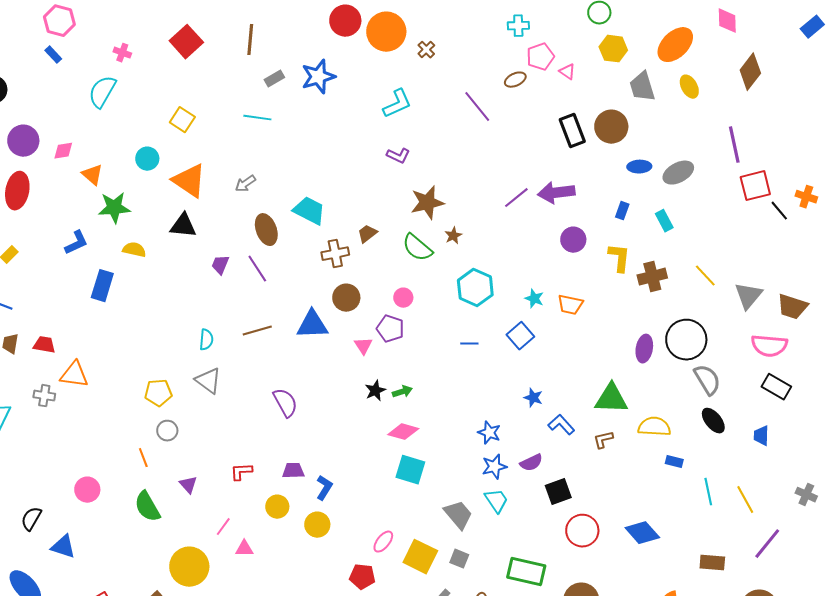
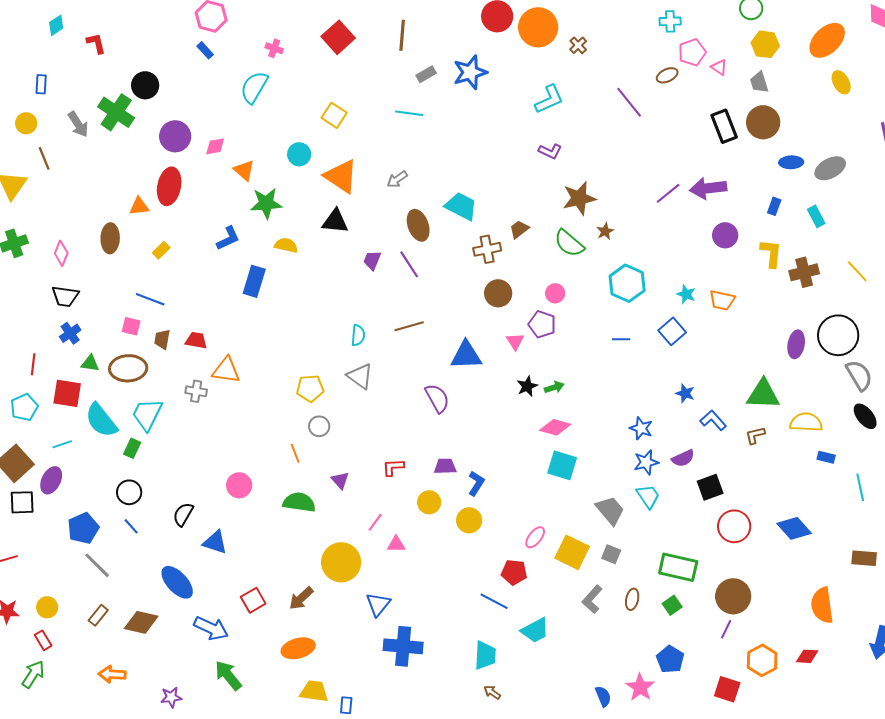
gray trapezoid: (642, 87) -> (759, 82), moved, size x0.7
blue triangle: (312, 325) -> (466, 355), moved
green semicircle: (147, 507) -> (299, 502), turned 128

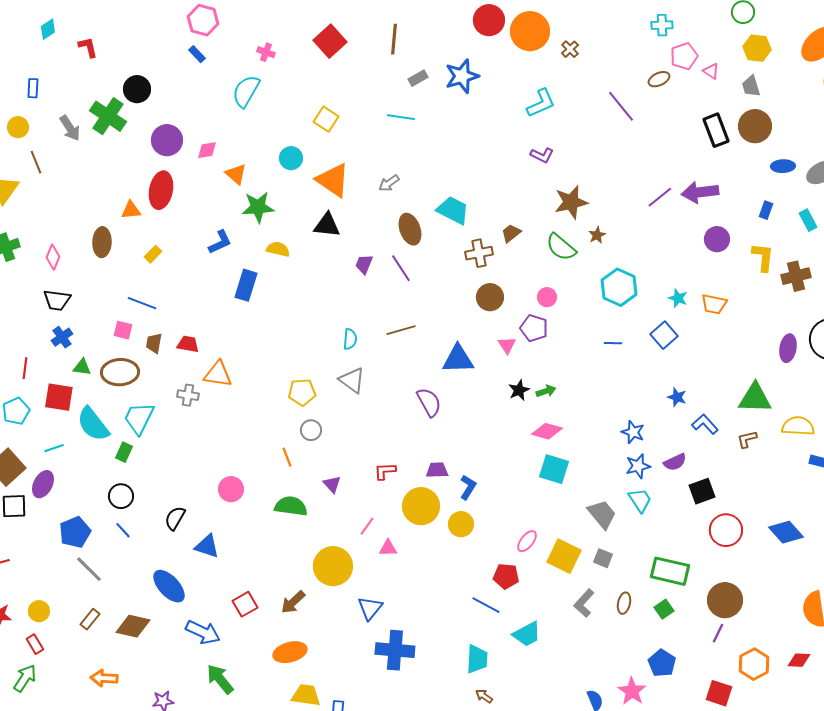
yellow circle: (429, 502) -> (421, 506), size x1.6

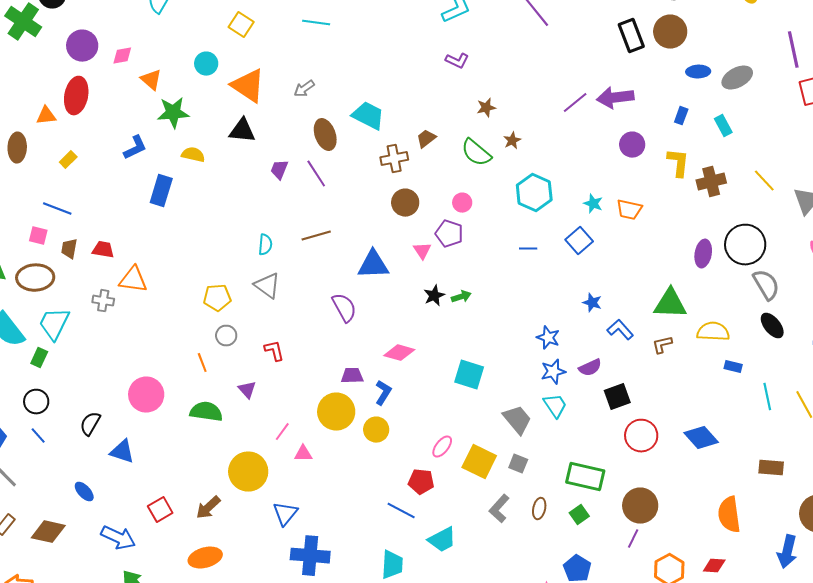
brown star: (571, 202) -> (486, 108), size x0.6
pink diamond: (547, 431) -> (399, 353), moved
red L-shape: (385, 471) -> (274, 351), moved, turned 80
pink circle: (231, 489) -> (146, 395), size x1.4
blue ellipse: (169, 586) -> (84, 492), size x0.6

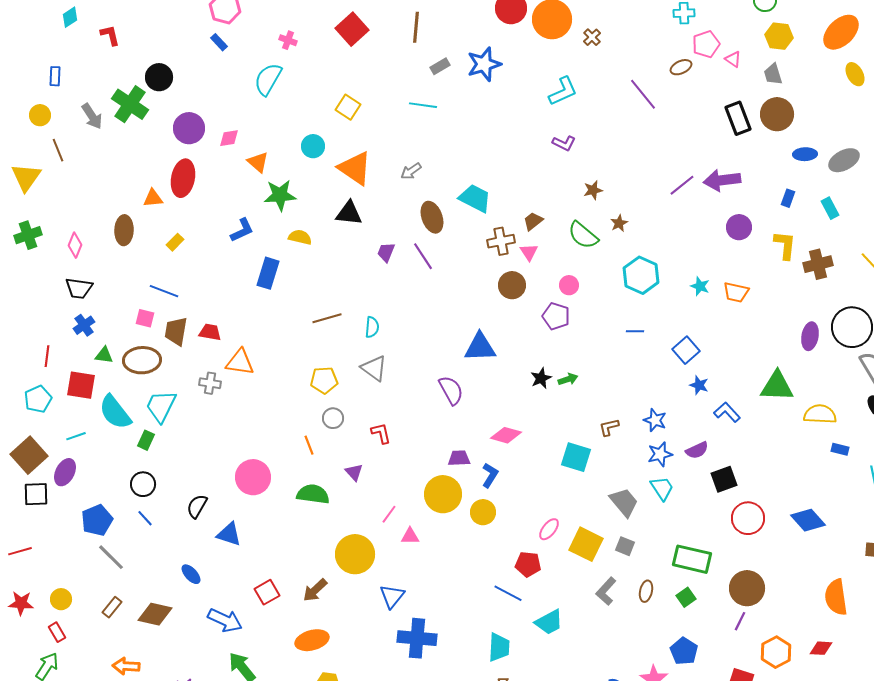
brown line: (316, 236) -> (327, 318), moved
blue square: (579, 241) -> (686, 350), moved
brown trapezoid: (69, 249) -> (176, 331), size x1.4
pink triangle: (422, 251) -> (529, 252), moved
brown L-shape: (662, 345) -> (609, 427), moved

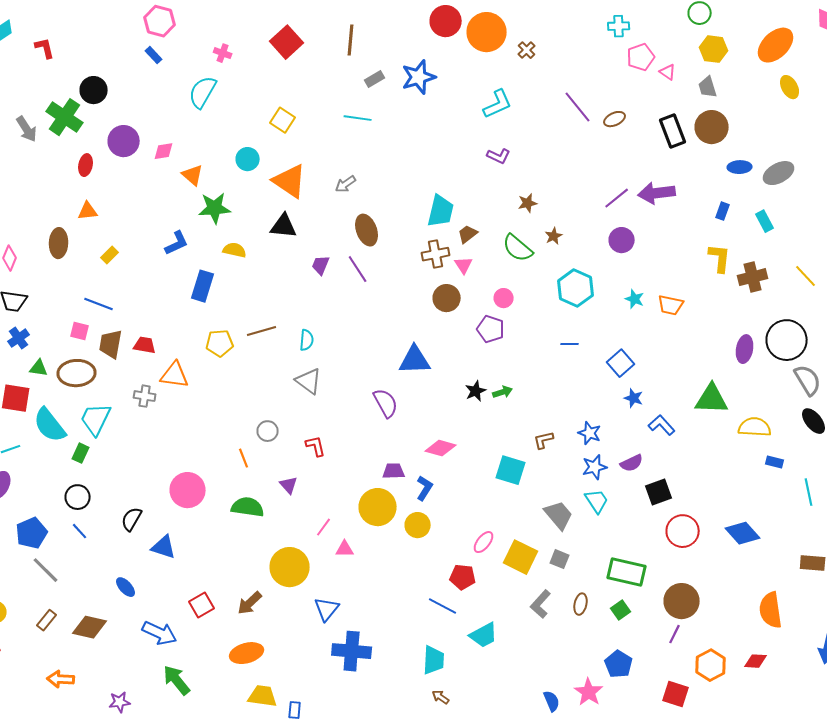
brown ellipse: (681, 67) -> (615, 119), moved
red ellipse: (183, 178) -> (86, 165), moved, size x0.6
cyan trapezoid: (475, 198) -> (441, 211), moved, turned 76
purple circle: (739, 227) -> (622, 240), moved
yellow pentagon: (324, 380) -> (220, 343), moved

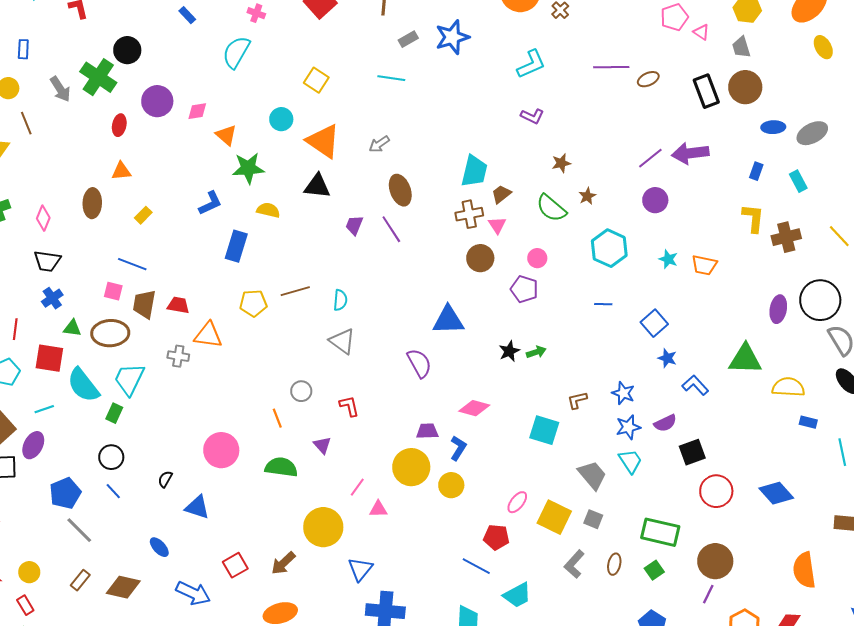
purple line: (578, 107) -> (611, 67), turned -52
black semicircle: (132, 519) -> (165, 479), size x0.7

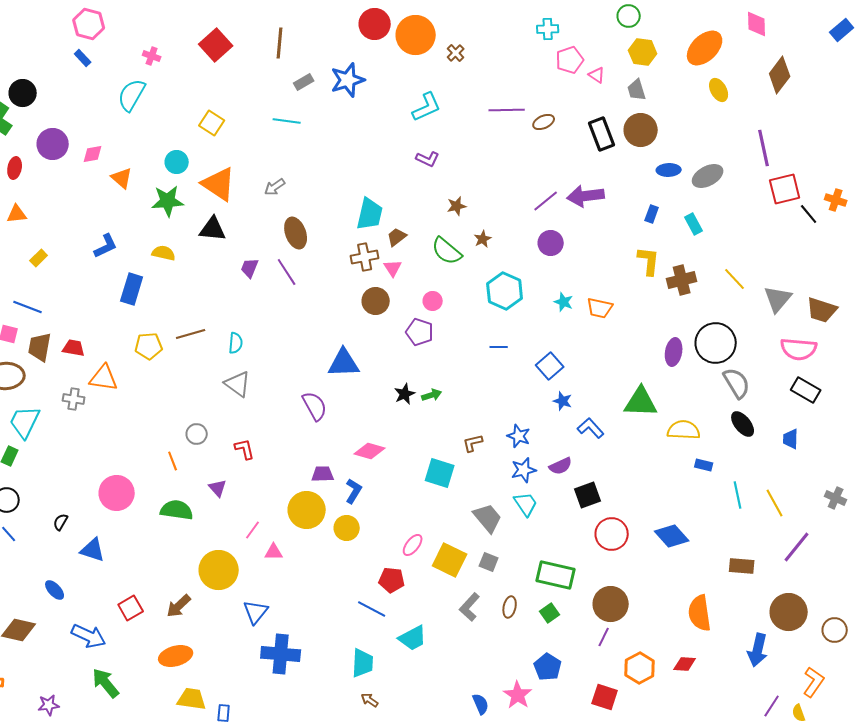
green star: (248, 168) -> (168, 201), moved

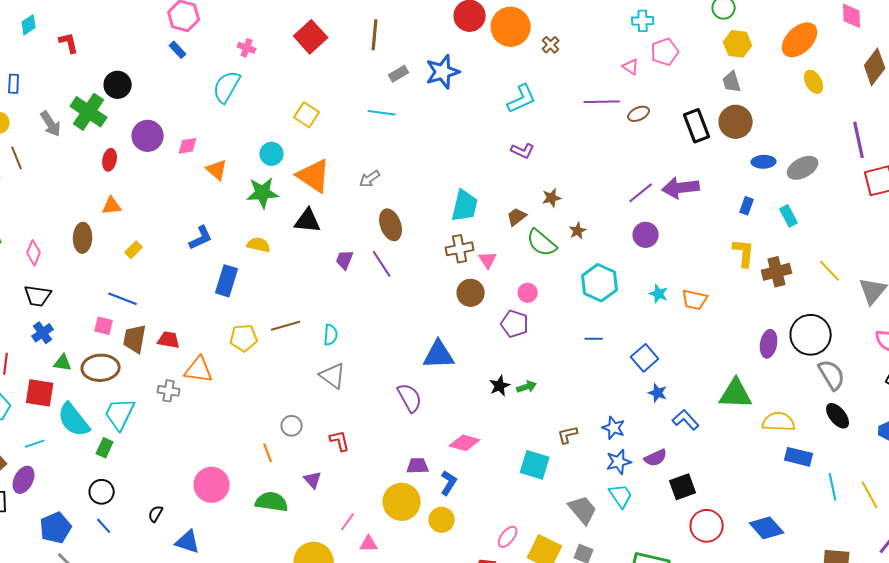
pink triangle: (597, 75) -> (631, 67), moved
brown trapezoid: (397, 237) -> (517, 217), moved
blue rectangle: (704, 465) -> (799, 457), size x1.5

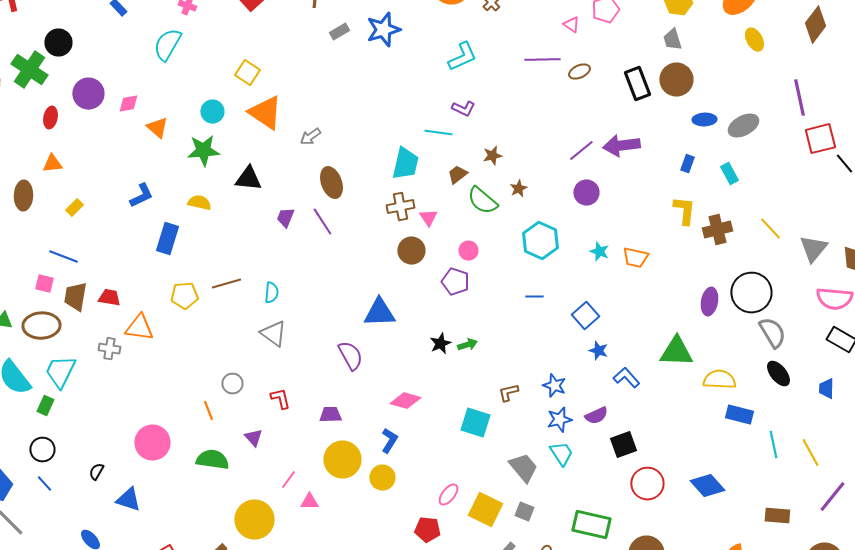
cyan line: (382, 113) -> (438, 133), moved
orange triangle: (314, 176) -> (265, 113), moved
purple trapezoid: (418, 466) -> (330, 415), moved

